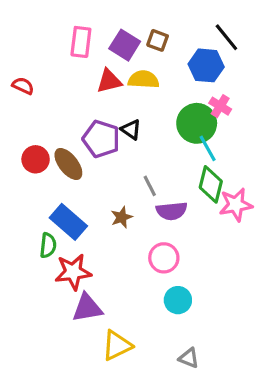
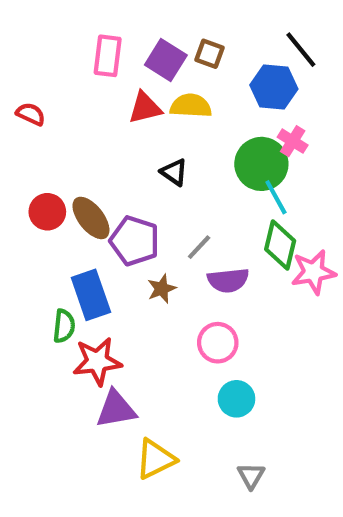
purple pentagon: (101, 139) -> (135, 241), moved
gray line: (150, 186) -> (199, 247), turned 70
blue rectangle: (68, 222) -> (91, 295), turned 30
gray triangle: (189, 358) -> (251, 476), turned 40

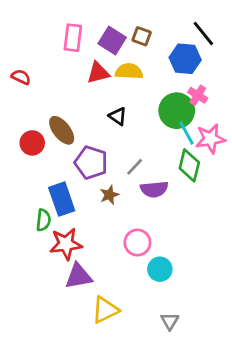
brown ellipse: (91, 218) -> (62, 130), moved
pink star: (313, 272) -> (210, 139), moved
pink circle: (218, 343) -> (137, 243), moved

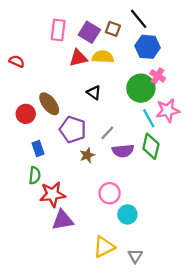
black line: (203, 33) -> (139, 19), moved
cyan line: (187, 133) -> (149, 118), moved
green diamond: (189, 165) -> (151, 146), moved
blue rectangle: (62, 199) -> (38, 149), moved, size x0.6
yellow triangle: (105, 310) -> (104, 247), moved

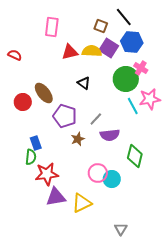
purple square: (89, 32) -> (109, 48), moved
green diamond: (151, 146) -> (135, 156), moved
blue rectangle: (38, 149) -> (36, 143), moved
cyan circle: (127, 214) -> (112, 179), moved
yellow triangle: (104, 247) -> (82, 203), moved

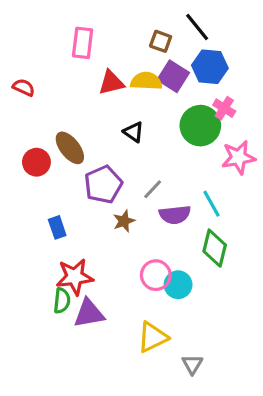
cyan line: (133, 106) -> (211, 204), moved
purple pentagon: (65, 116) -> (103, 184), turned 30
green semicircle: (31, 157) -> (62, 301), moved
yellow triangle: (82, 203) -> (153, 337), moved

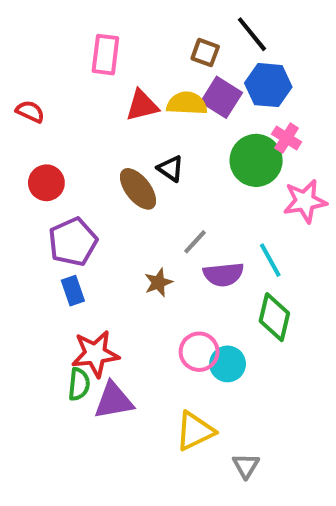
brown ellipse: (70, 148) -> (138, 189), moved
red circle: (36, 162) -> (46, 183), moved
purple pentagon: (103, 184) -> (73, 242), moved

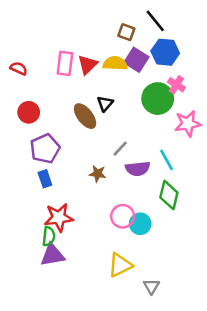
pink rectangle: (105, 55) -> (65, 63), moved
red triangle: (142, 105) -> (88, 65), turned -30
black triangle: (171, 169) -> (105, 104), turned 36
brown star: (158, 283) -> (98, 174), turned 30
purple triangle: (114, 401) -> (52, 255), moved

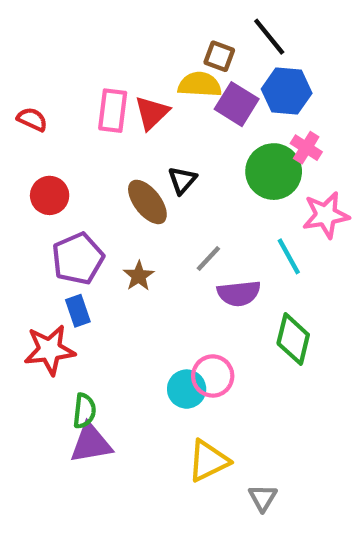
yellow semicircle: (115, 63) -> (200, 85), moved
cyan line: (166, 160) -> (289, 256), moved
brown star: (98, 174) -> (139, 276), moved, turned 30
red star: (59, 218) -> (50, 350), moved
cyan circle: (140, 224) -> (187, 389), moved

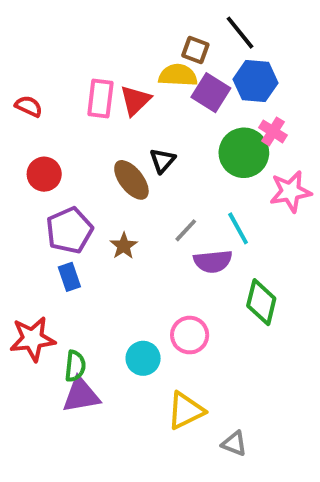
cyan line: (289, 256) -> (238, 228), moved
red star: (50, 350) -> (33, 339), moved
cyan circle: (187, 389) -> (143, 358), moved
gray triangle: (263, 498) -> (234, 444), turned -40

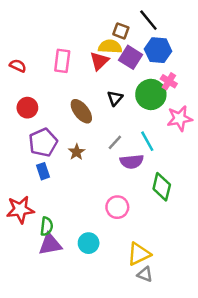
red triangle: (135, 100) -> (99, 61), moved
black triangle: (162, 161) -> (115, 98), moved
cyan circle: (143, 358) -> (89, 243), moved
yellow triangle: (186, 411) -> (139, 254), moved

